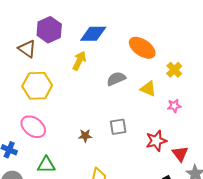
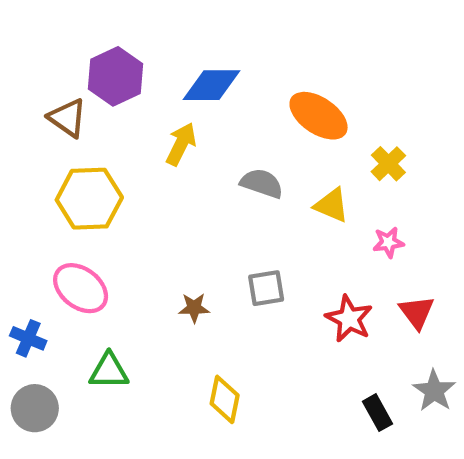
gray semicircle: (116, 79) -> (262, 183), turned 42
red star: (156, 141) -> (349, 319), turned -30
red triangle: (180, 154) -> (417, 312), moved

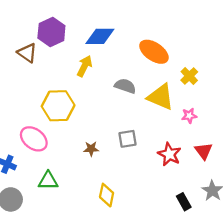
yellow hexagon: (89, 199) -> (58, 106), moved
yellow triangle: (332, 205) -> (161, 97), size x1.5

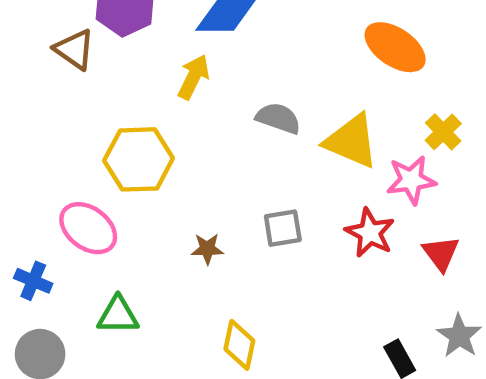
orange ellipse: (154, 52) -> (395, 47), moved
yellow cross: (189, 76) -> (443, 132), moved
pink star: (189, 116) -> (411, 180), size x1.5
red star: (169, 154) -> (370, 233), moved

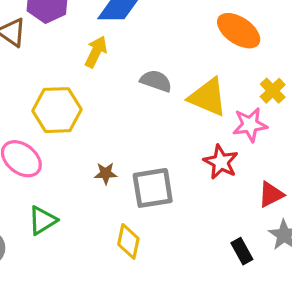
gray square: (283, 228) -> (153, 188), moved, size x1.5
red triangle: (441, 253) -> (271, 194), moved, turned 40
green triangle: (118, 315) -> (42, 220), turned -32

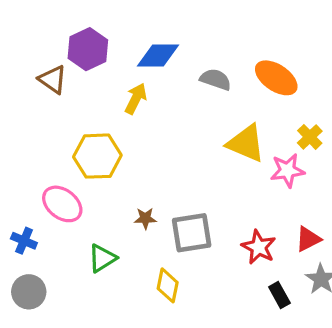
gray semicircle: (156, 81) -> (216, 79), moved
red star: (221, 162) -> (259, 247), moved
green triangle: (42, 220) -> (102, 258), moved

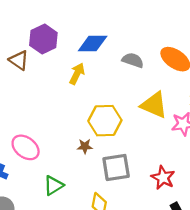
yellow hexagon: (97, 156) -> (105, 121), moved
brown star: (145, 218) -> (85, 146), moved

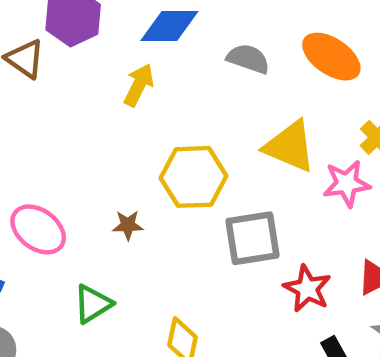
brown star: (85, 146) -> (128, 225), moved
gray square: (116, 168) -> (253, 238), moved

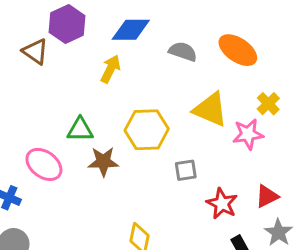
brown star: (128, 225) -> (103, 162), size x1.5
gray square: (253, 238) -> (186, 170), size x0.6
green triangle: (93, 304) -> (80, 130), moved, turned 32

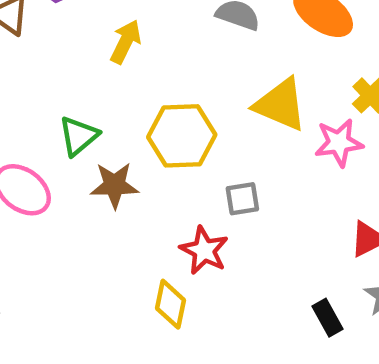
green triangle: (80, 130) -> (79, 136), turned -40
red star: (222, 204) -> (204, 250), moved

